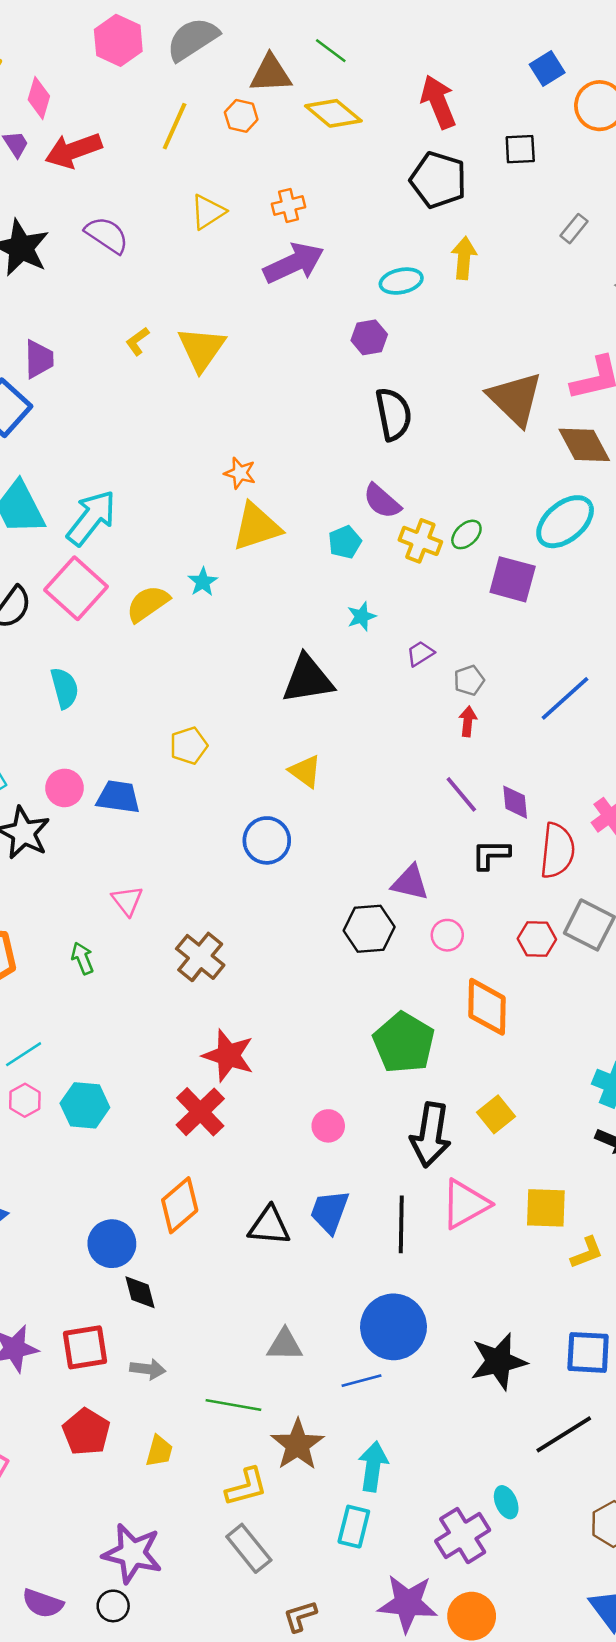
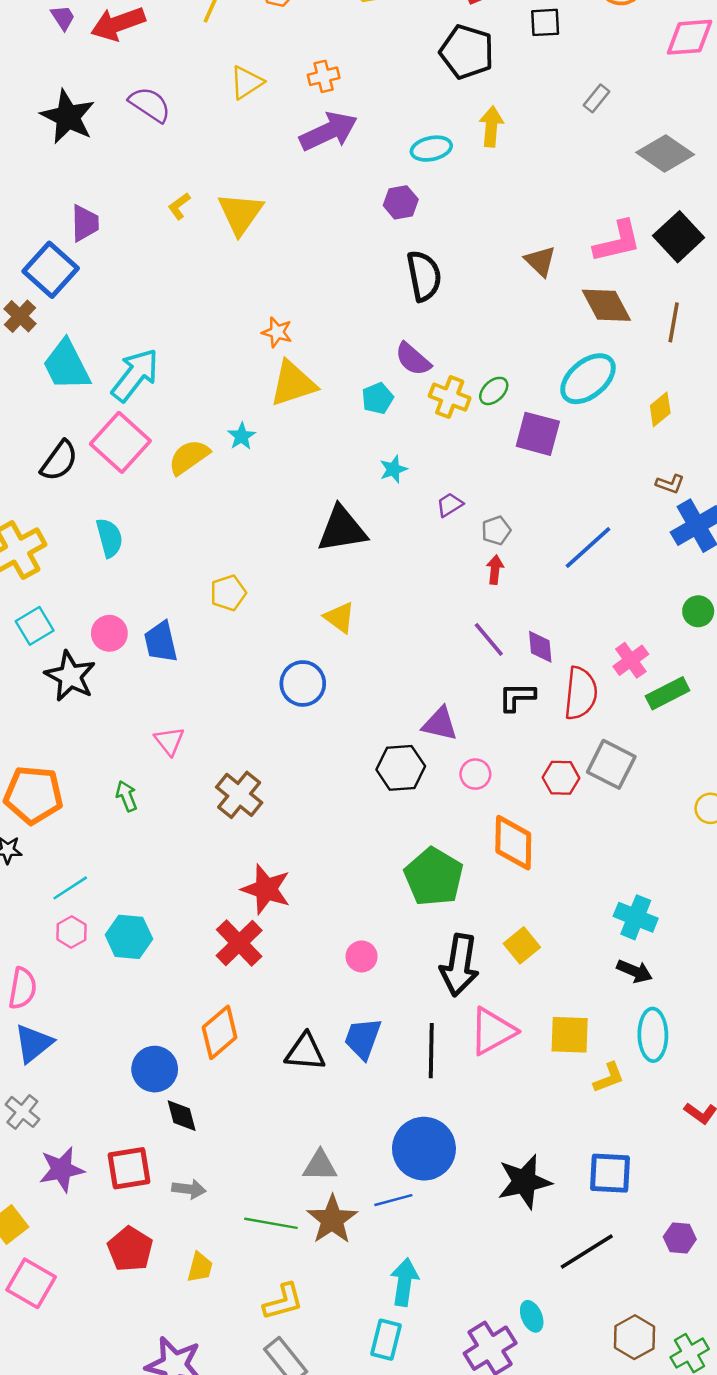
brown triangle: (515, 399) -> (540, 261), size x0.6
blue trapezoid: (118, 797) -> (161, 642), turned -111
brown star: (297, 1445) -> (332, 1220), moved

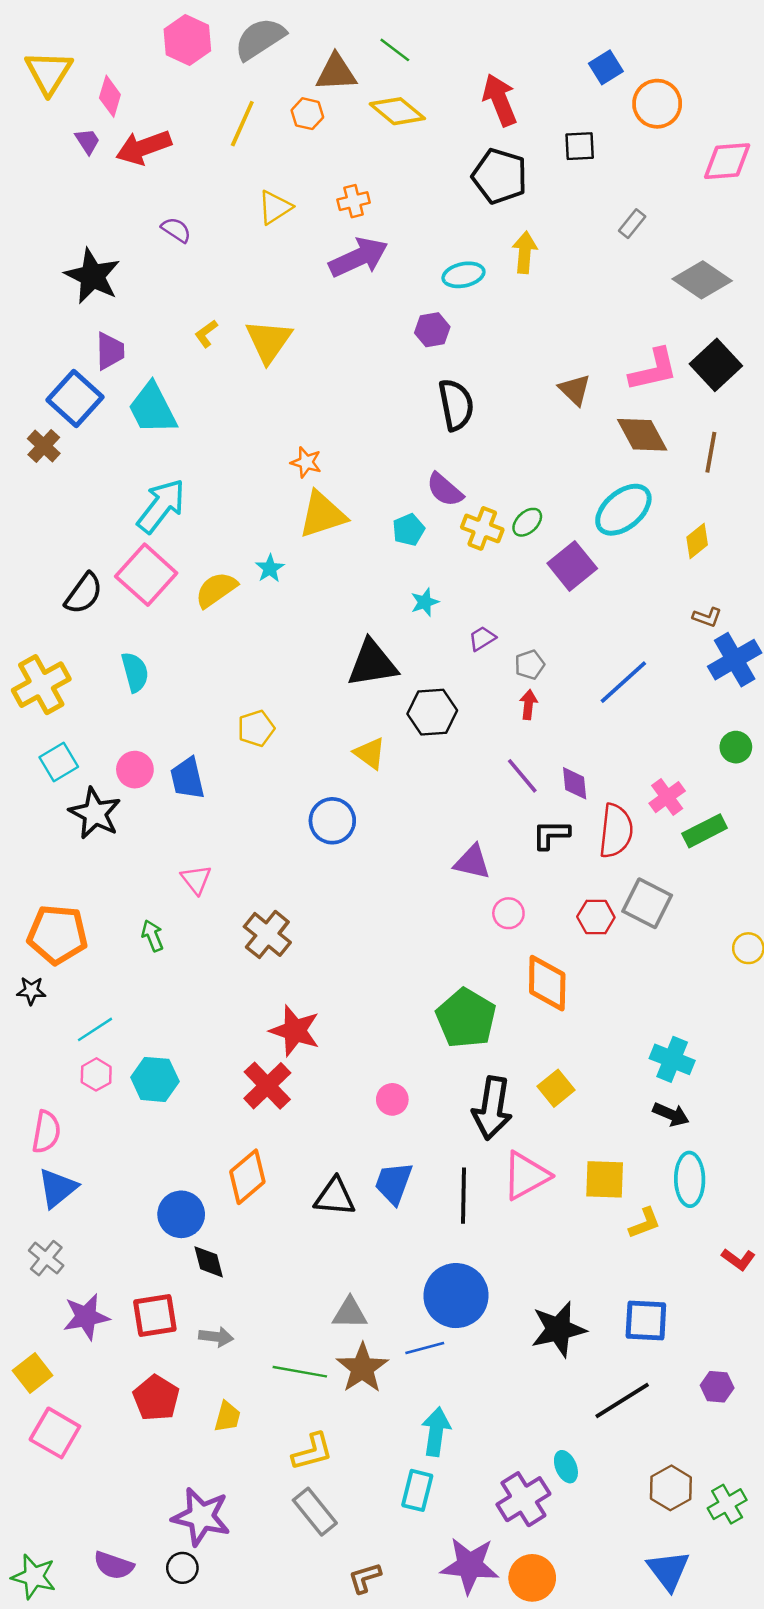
purple semicircle: (150, 104) -> (176, 230), size x0.7
black star: (68, 117) -> (92, 276), moved
cyan trapezoid: (67, 365) -> (152, 409), moved
purple square: (538, 434) -> (572, 566), turned 36
black hexagon: (401, 768) -> (432, 712), moved

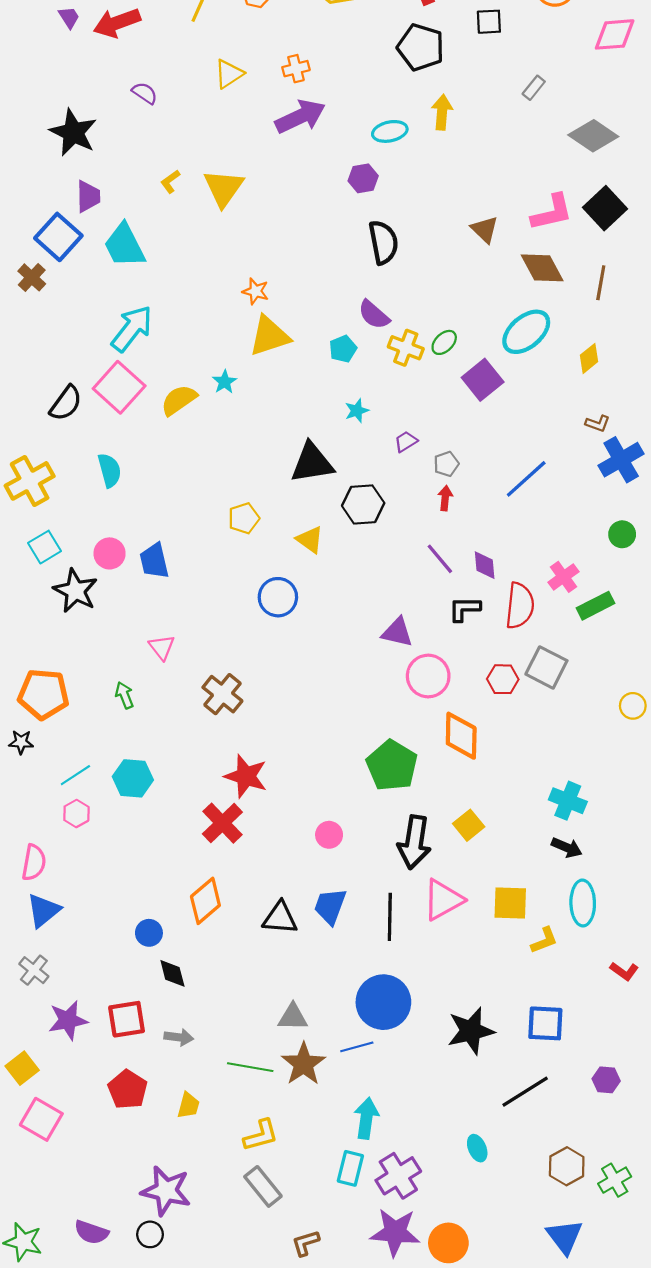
yellow pentagon: (256, 728) -> (244, 518), moved
pink circle: (508, 913) -> (428, 676), size x1.6
cyan hexagon: (155, 1079) -> (133, 778), moved
blue circle: (181, 1214) -> (149, 933), size x0.7
purple cross: (523, 1499) -> (398, 1176), moved

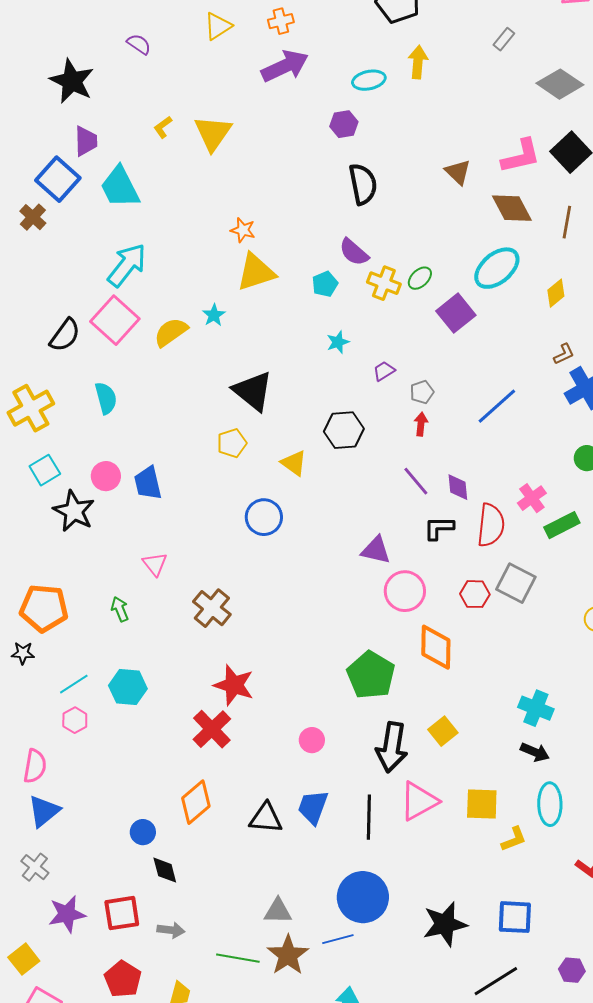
brown L-shape: (598, 423) -> (564, 354), turned -45
black triangle: (312, 463) -> (253, 391), moved, turned 48

